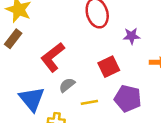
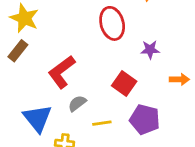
red square: (109, 67) -> (124, 83), turned -30

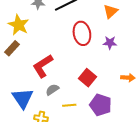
purple star: (150, 50) -> (110, 43), moved

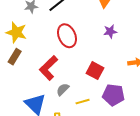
red ellipse: (82, 33) -> (67, 36), moved

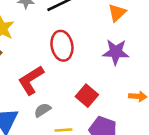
purple star: (110, 31) -> (116, 52), size x1.5

